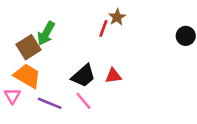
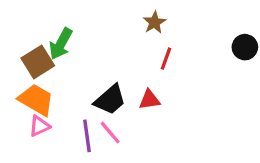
red line: (103, 28) -> (166, 59), moved
pink triangle: (12, 96) -> (39, 126), moved, turned 35
purple line: (50, 103) -> (87, 136), moved, turned 60

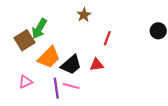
brown star: (154, 22) -> (84, 15), moved
orange trapezoid: (36, 100) -> (49, 57), moved, turned 105
pink line: (110, 133) -> (71, 86), turned -35

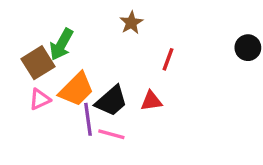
pink triangle: (25, 82) -> (40, 99), moved
purple line: (56, 88) -> (88, 119), moved

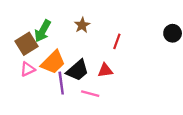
brown star: (131, 23) -> (82, 25), moved
pink line: (111, 134) -> (90, 94), moved

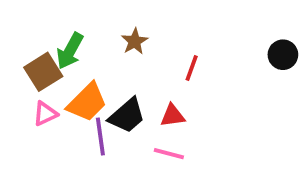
pink line: (90, 94) -> (169, 154), moved

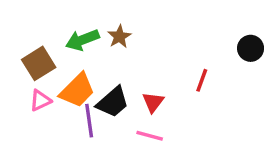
green arrow: (70, 51) -> (82, 40), moved, turned 40
red line: (192, 68) -> (202, 80), moved
red triangle: (173, 116) -> (153, 102), turned -45

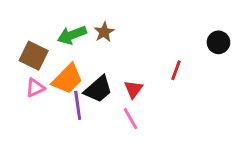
brown square: (39, 63) -> (34, 56), turned -32
pink line: (150, 136) -> (131, 119), turned 45

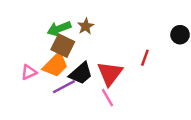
brown square: (34, 56) -> (63, 46), moved
red triangle: (133, 89) -> (110, 73), size x1.6
purple line: (78, 105) -> (64, 87), turned 70

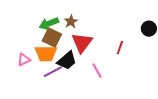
orange trapezoid: (55, 65) -> (46, 54), turned 45
red triangle: (110, 73) -> (82, 43), moved
pink line: (107, 98) -> (97, 71), moved

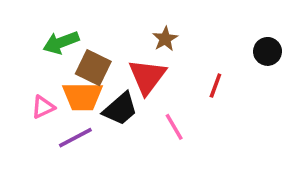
brown star: (71, 22) -> (165, 39), moved
green arrow: (49, 24) -> (61, 42), moved
purple line: (53, 72) -> (75, 138), moved

